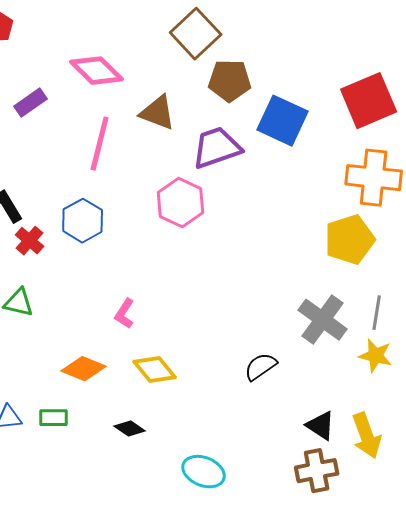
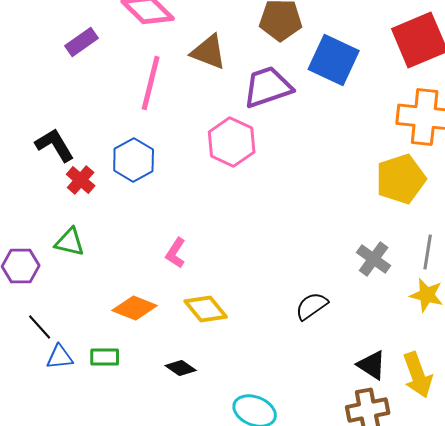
gray cross: (323, 320) -> (374, 259), size x0.7

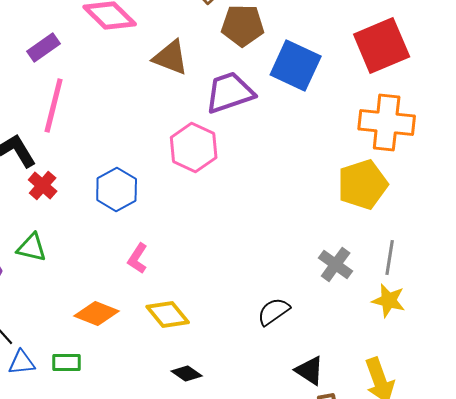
pink line: (151, 83) -> (54, 106), moved
blue hexagon: (134, 160) -> (117, 190), moved
black triangle: (372, 365) -> (310, 370), moved
black diamond: (181, 368) -> (187, 374), moved

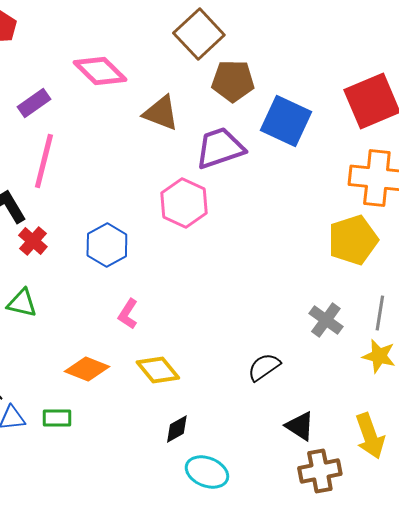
black diamond: (187, 374) -> (177, 429), turned -64

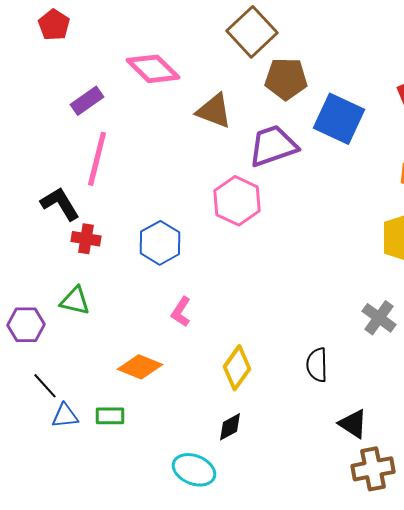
red cross: (33, 241) -> (86, 239), turned -32
black semicircle: (264, 367) -> (317, 365), turned -56
yellow diamond: (158, 370) -> (237, 368), moved, turned 75
cyan ellipse: (207, 472) -> (194, 470), moved

